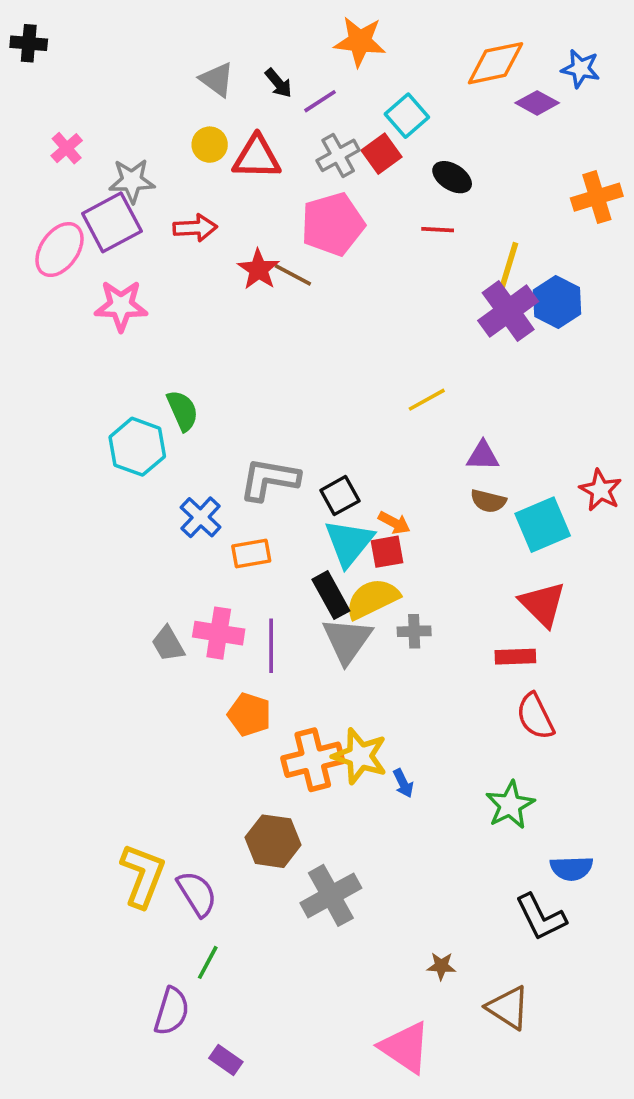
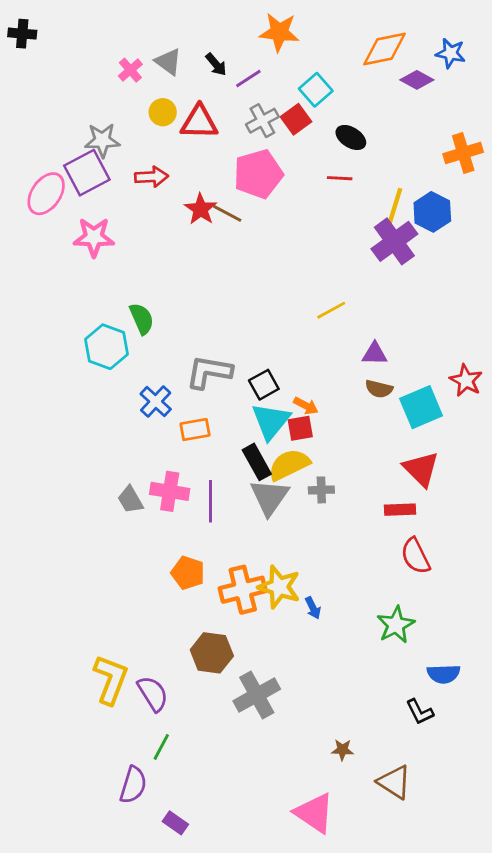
pink cross: (67, 148) -> (130, 70), moved
blue hexagon: (557, 302) -> (432, 212), moved
orange pentagon: (249, 715) -> (188, 573), moved
black L-shape: (541, 917) -> (420, 712), size x0.7

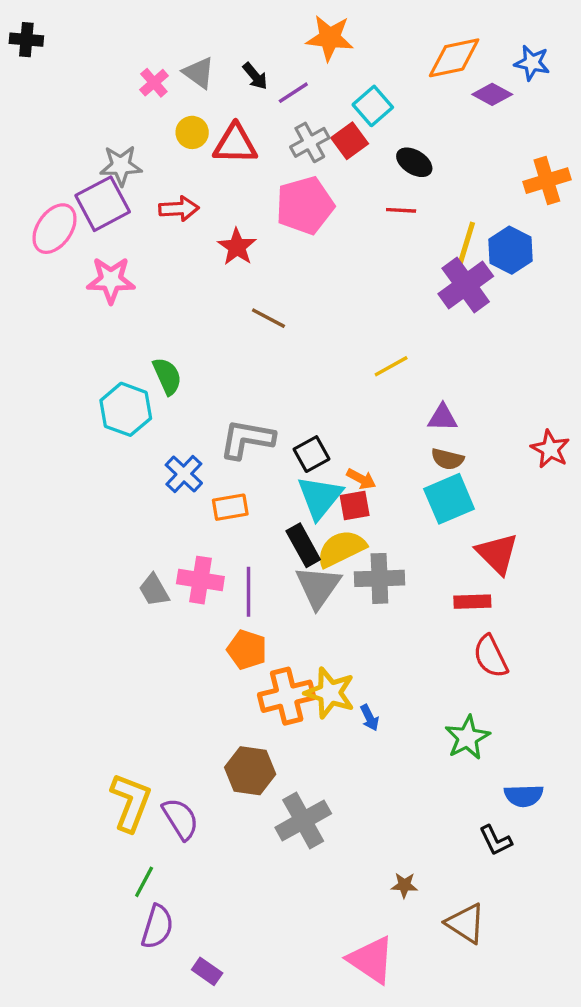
brown line: (227, 213) -> (268, 318), moved
cyan square: (421, 407) -> (449, 499), moved
gray cross: (321, 490) -> (379, 578), size x1.6
orange pentagon: (188, 573) -> (247, 650), moved
green line: (161, 747) -> (144, 882), moved

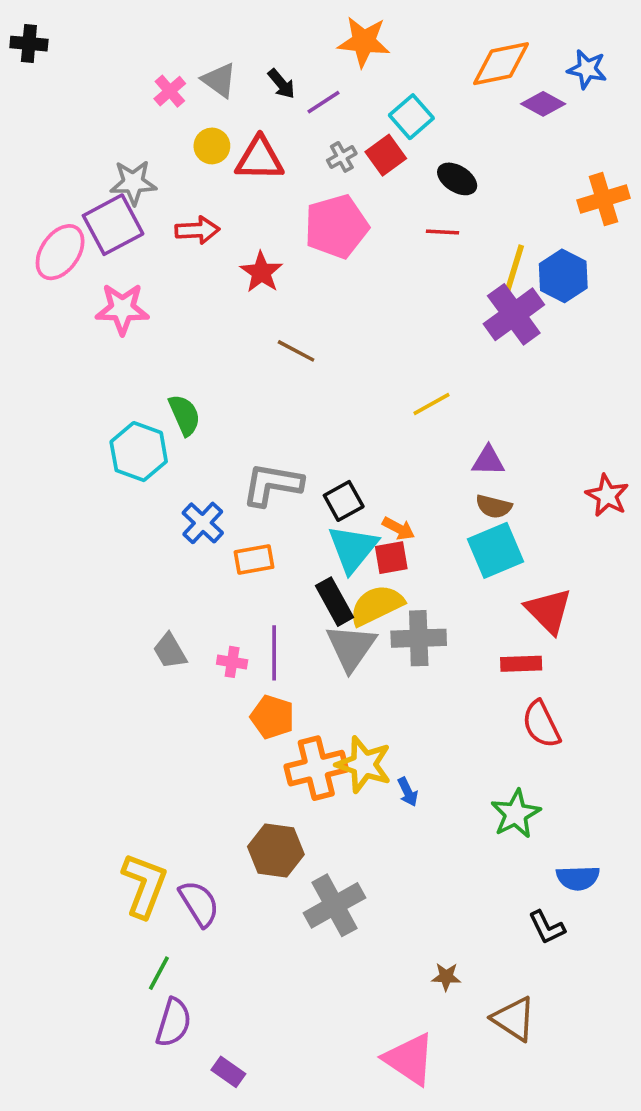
gray cross: (310, 142) -> (342, 157), size x0.7
pink cross: (200, 580) -> (232, 662), moved, size x0.6

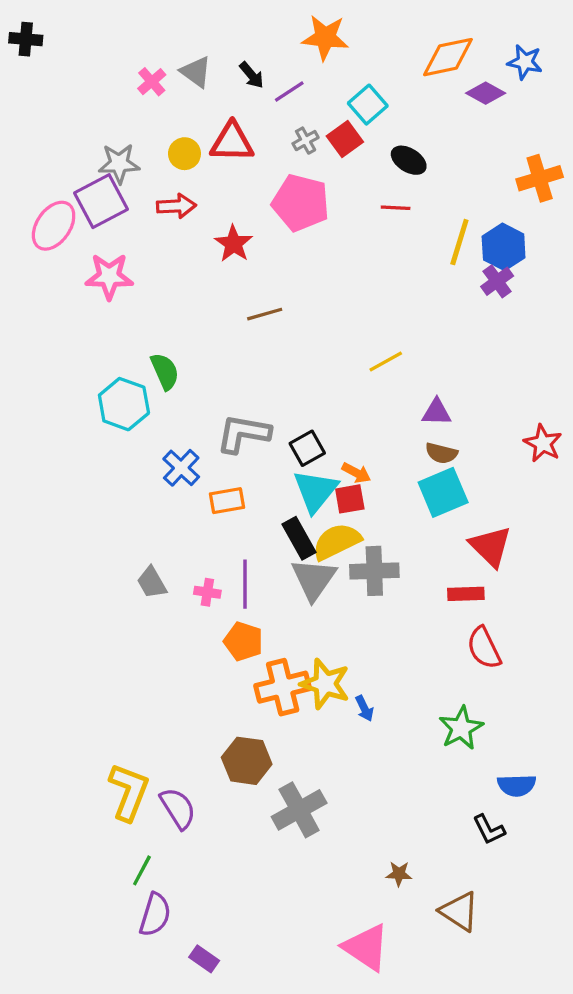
yellow circle: (212, 146) -> (184, 154), moved
pink pentagon: (336, 227) -> (301, 203), turned 30
purple cross: (514, 314) -> (497, 281), moved, size x0.6
brown line: (296, 351) -> (265, 314), turned -44

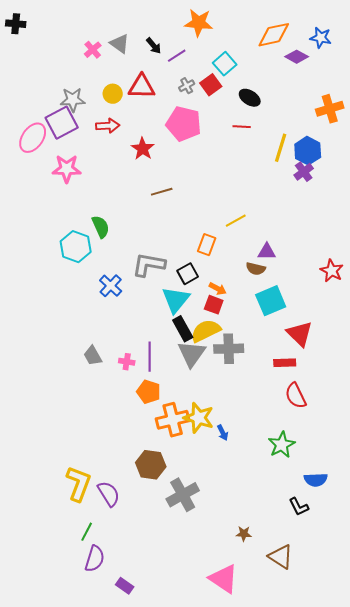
brown semicircle: (441, 453) -> (256, 269), moved
cyan triangle: (315, 491) -> (176, 300), moved
red square: (350, 499) -> (214, 305), turned 30
orange rectangle: (227, 501) -> (207, 245), moved, turned -60

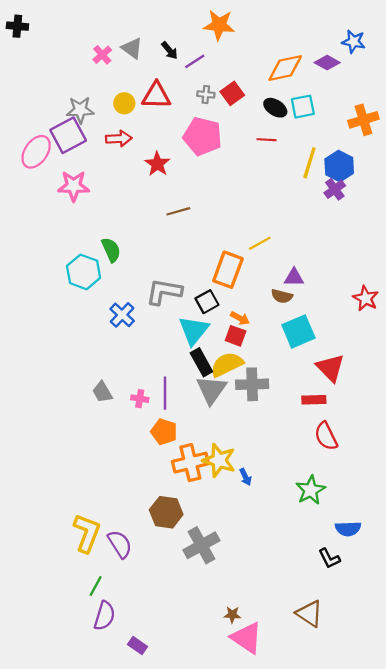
orange diamond: (274, 35) -> (285, 68), moved
cyan square: (225, 64) -> (303, 107), moved, turned 30
gray cross: (187, 86) -> (206, 94), turned 35
orange rectangle: (207, 245) -> (228, 270), size x1.5
brown star: (244, 534) -> (232, 615), moved

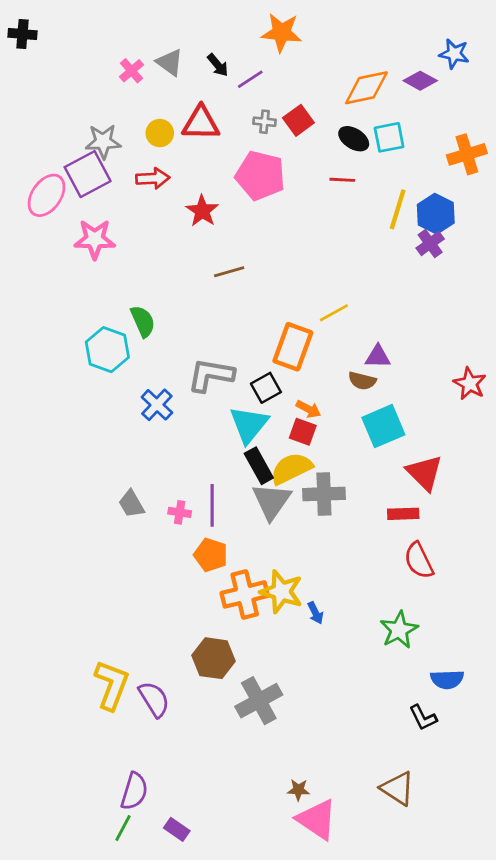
green line: (96, 586) -> (123, 828), moved

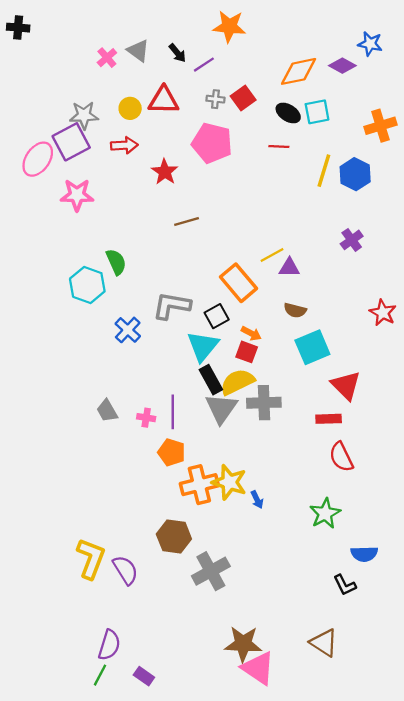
purple cross: (430, 243) -> (352, 240), moved
orange rectangle: (293, 347) -> (239, 283), turned -60
purple triangle: (378, 357) -> (289, 268), moved
brown star: (298, 790) -> (243, 644), size x2.0

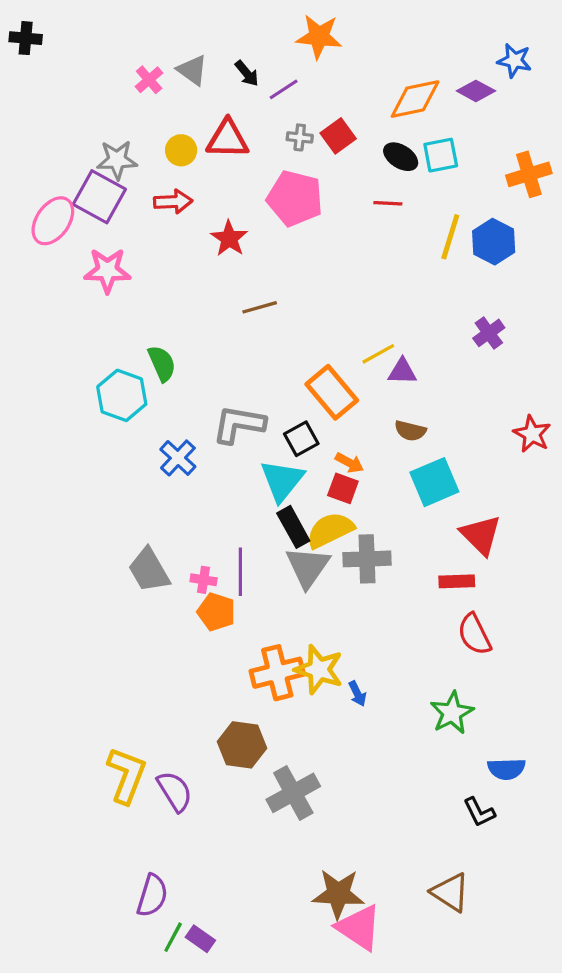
purple square: (71, 142) -> (99, 197), turned -33
gray trapezoid: (107, 411) -> (149, 570), size x1.4
orange pentagon: (172, 452) -> (216, 612), moved
green line: (100, 675) -> (173, 937), moved

